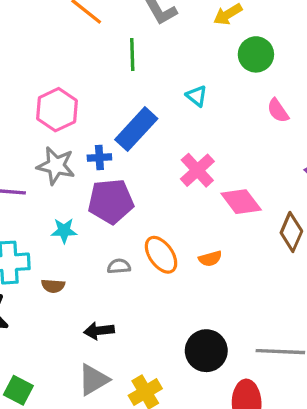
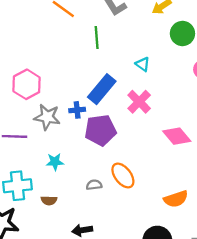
pink hexagon: (57, 110) -> (27, 84), moved
pink cross: (197, 170) -> (139, 102), moved
purple pentagon: (111, 201) -> (100, 130), moved
orange semicircle: (210, 259) -> (176, 199), moved, size x1.5

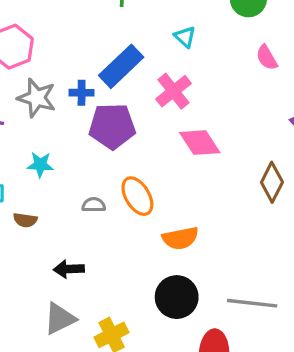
pink diamond: (177, 136) -> (200, 143), moved
orange semicircle: (176, 199) -> (180, 238), moved

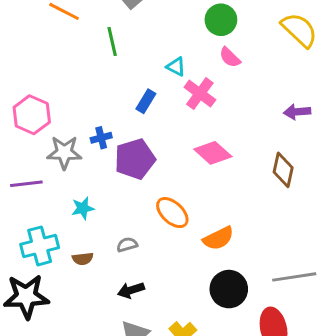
pink semicircle: (267, 58) -> (230, 57), moved
blue rectangle: (121, 66) -> (146, 101), moved, size x0.6
pink cross: (173, 91) -> (200, 94), moved
gray semicircle: (94, 205) -> (127, 245), moved

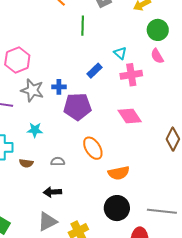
pink cross: (200, 94) -> (131, 75), turned 30

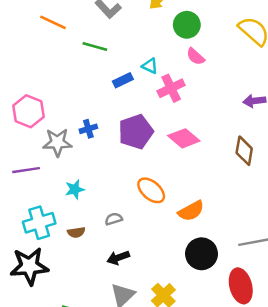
green line: (83, 26) -> (95, 46), turned -60
blue rectangle: (95, 71) -> (123, 80), moved, turned 35
purple pentagon: (77, 107) -> (136, 132), moved

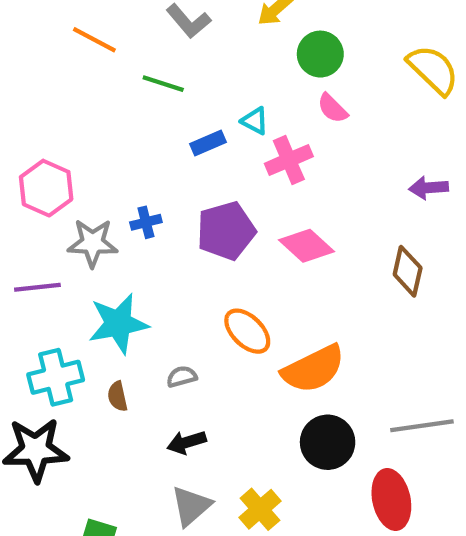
cyan star: (75, 189) -> (118, 324), size x1.8
orange semicircle: (191, 211) -> (313, 369), size x1.4
brown semicircle: (76, 232) -> (118, 396), turned 84

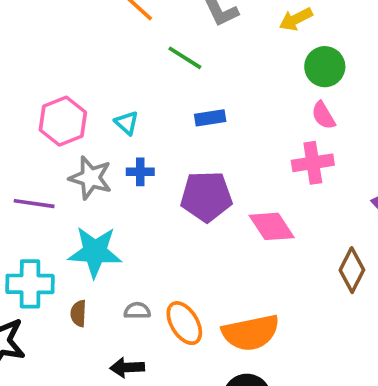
cyan triangle: (255, 121) -> (127, 123), moved
pink cross: (289, 160) -> (313, 163), moved
orange ellipse: (247, 331) -> (184, 323), moved

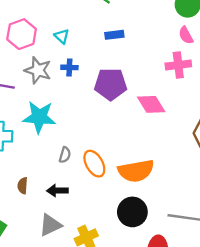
gray semicircle: (137, 311) -> (65, 155), turned 105
brown semicircle: (78, 313) -> (23, 186), moved

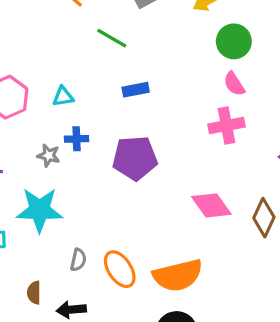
cyan triangle: (62, 36) -> (63, 97), turned -49
gray star: (38, 70) -> (49, 155), moved, size x0.6
pink diamond: (151, 104) -> (211, 205), moved
brown semicircle: (23, 186) -> (34, 293), moved

